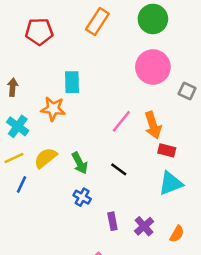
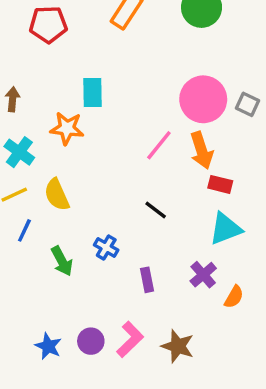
pink circle: (153, 67) -> (203, 99), moved
yellow semicircle: (45, 158) -> (57, 195), turned -75
green arrow: (80, 163) -> (62, 261), moved
purple cross: (144, 226) -> (203, 275), moved

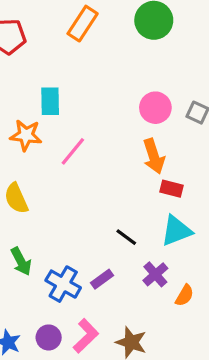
pink circle: (203, 99) -> (155, 108), size x0.7
pink line: (159, 145) -> (73, 151), moved
black line: (156, 210) -> (126, 237), moved
blue cross: (106, 247) -> (63, 284), moved, size x1.5
purple rectangle: (147, 280) -> (102, 279), turned 65

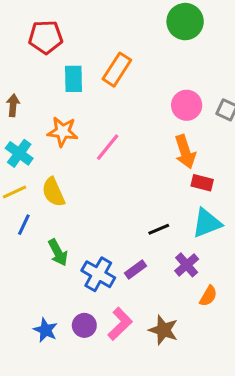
orange rectangle: (83, 24) -> (117, 70), moved
cyan rectangle: (50, 101) -> (73, 79), moved
black line: (126, 237) -> (159, 229), turned -60
orange semicircle: (185, 295) -> (208, 296), moved

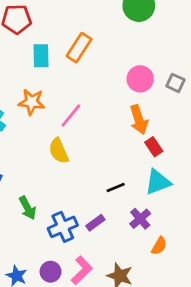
red rectangle: (202, 183) -> (154, 147), turned 42
yellow semicircle: (53, 192) -> (59, 151), moved
blue cross: (98, 274) -> (63, 227), turned 36

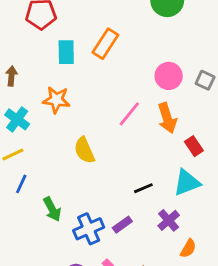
pink line: (71, 116) -> (129, 114), moved
red rectangle: (154, 147) -> (194, 146), moved

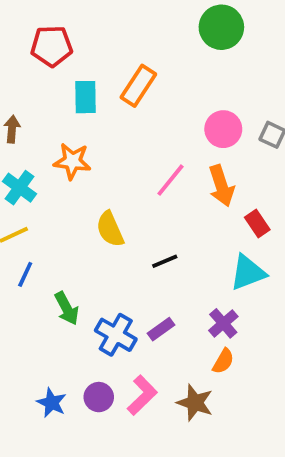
black line: (143, 188) -> (165, 261), moved
blue cross: (89, 229) -> (116, 335), turned -36
orange semicircle: (188, 248) -> (223, 361), moved

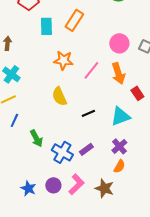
orange star: (72, 161) -> (63, 60), moved
cyan triangle: (248, 273) -> (120, 116), moved

